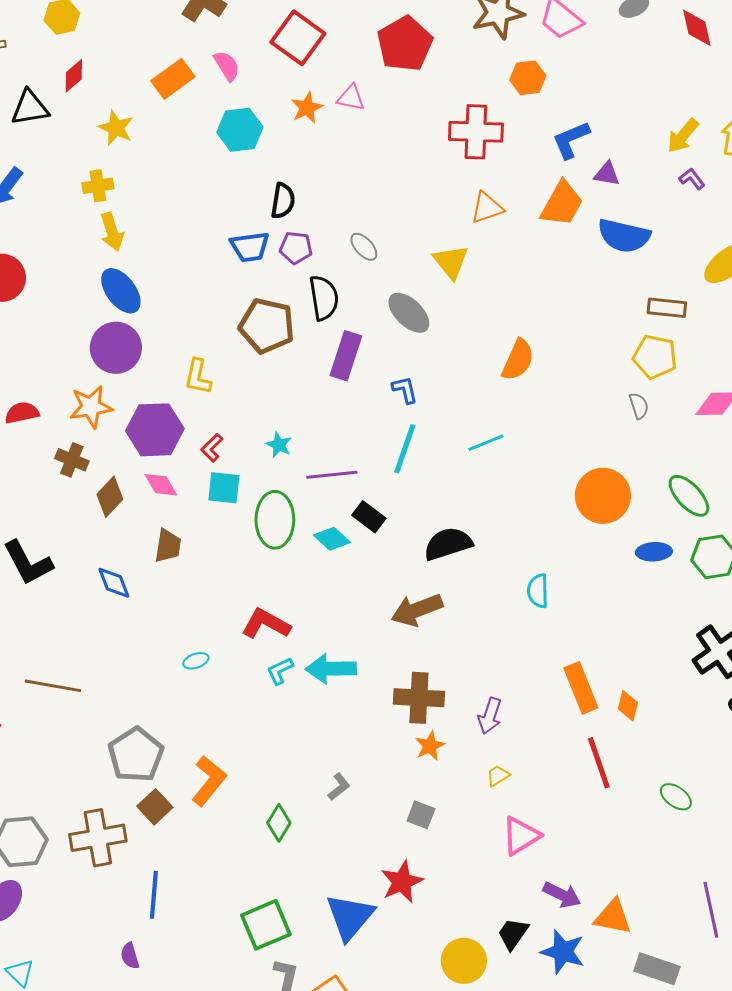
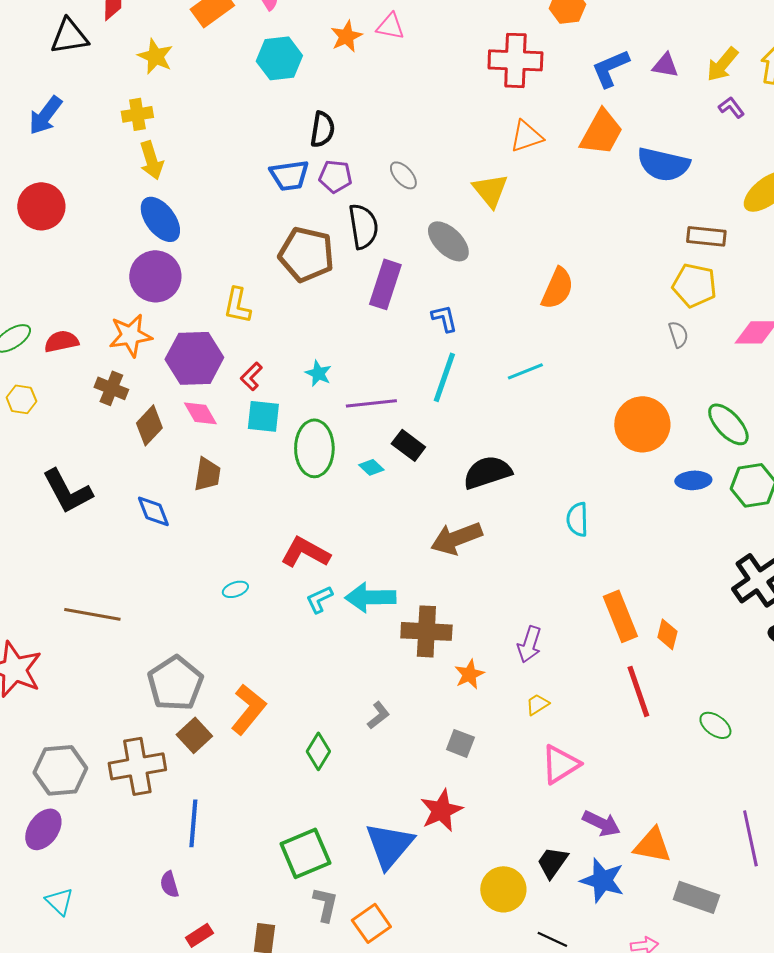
purple triangle: (607, 174) -> (665, 65), moved
cyan diamond: (332, 539) -> (371, 467), size x0.7
brown cross: (419, 698) -> (426, 631), moved

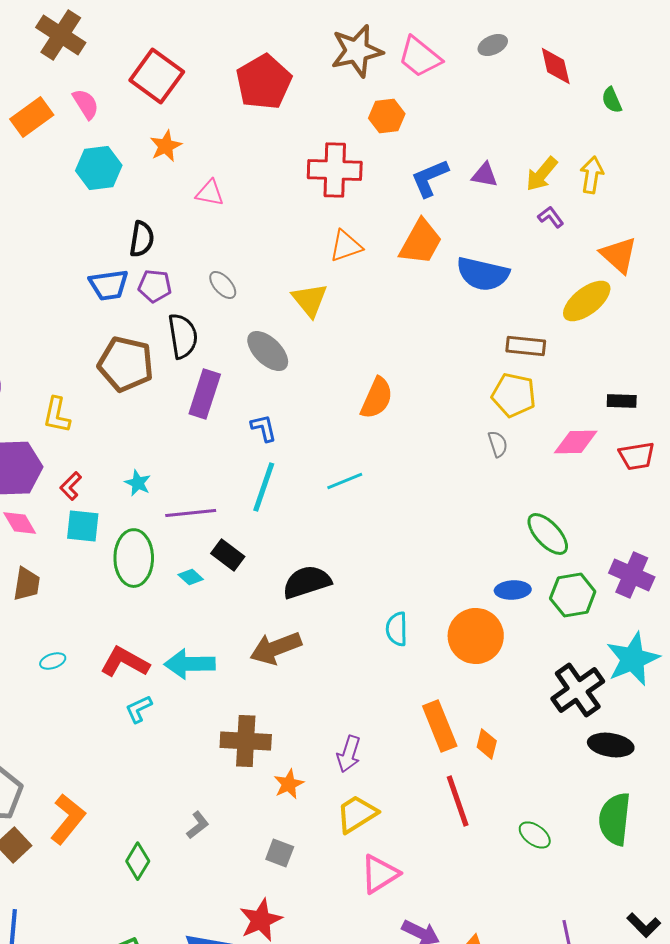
pink triangle: (390, 26) -> (210, 193), moved
orange circle: (642, 424) -> (476, 636), moved
cyan ellipse: (235, 589) -> (53, 661), moved
cyan arrow: (370, 597) -> (190, 664), moved
yellow trapezoid: (537, 704) -> (357, 814), size x1.8

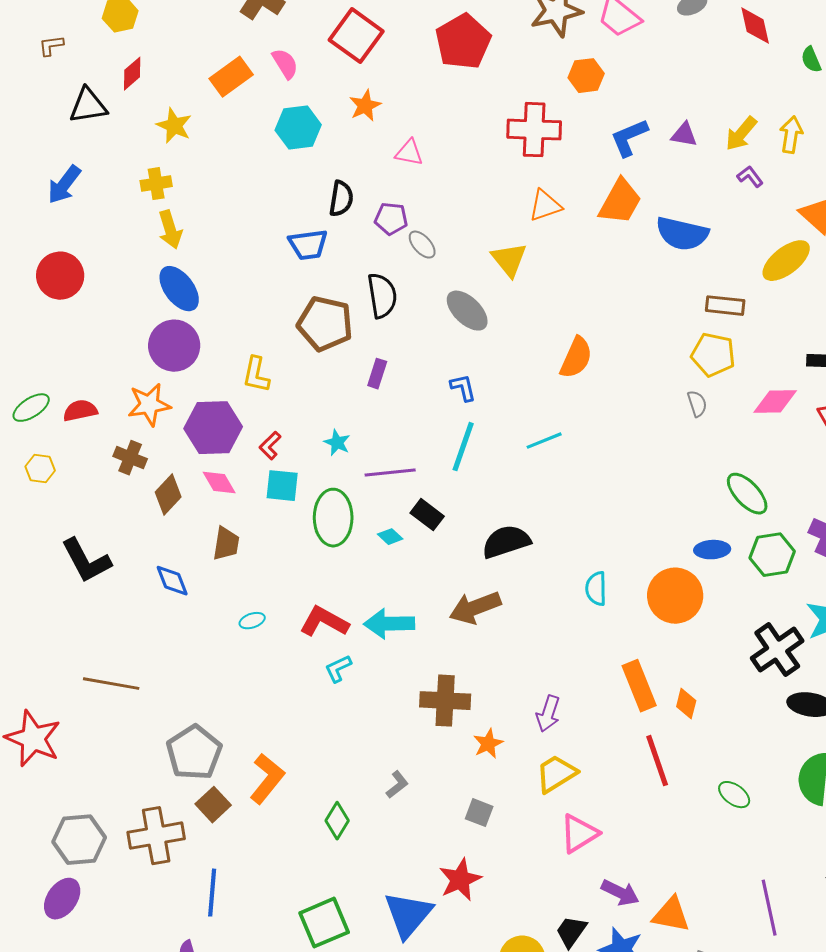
purple pentagon: (155, 286) -> (391, 219), moved
purple rectangle: (205, 394) -> (377, 374), moved, size x0.6

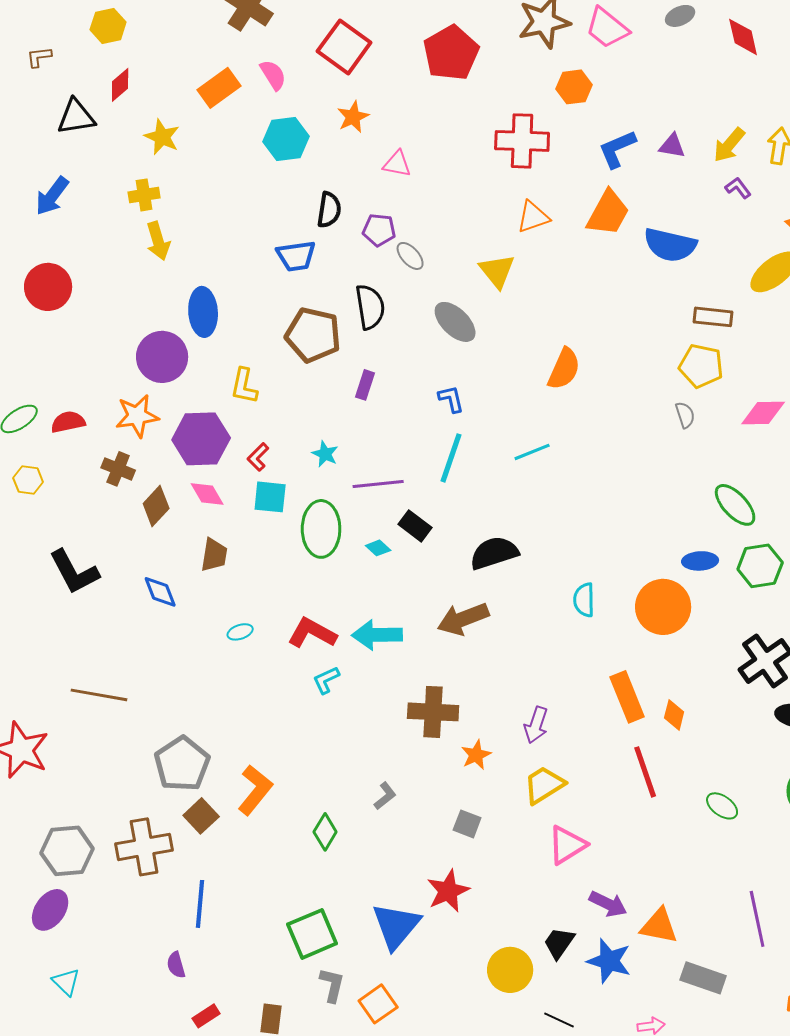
blue ellipse: (179, 289) -> (203, 312), moved, turned 33

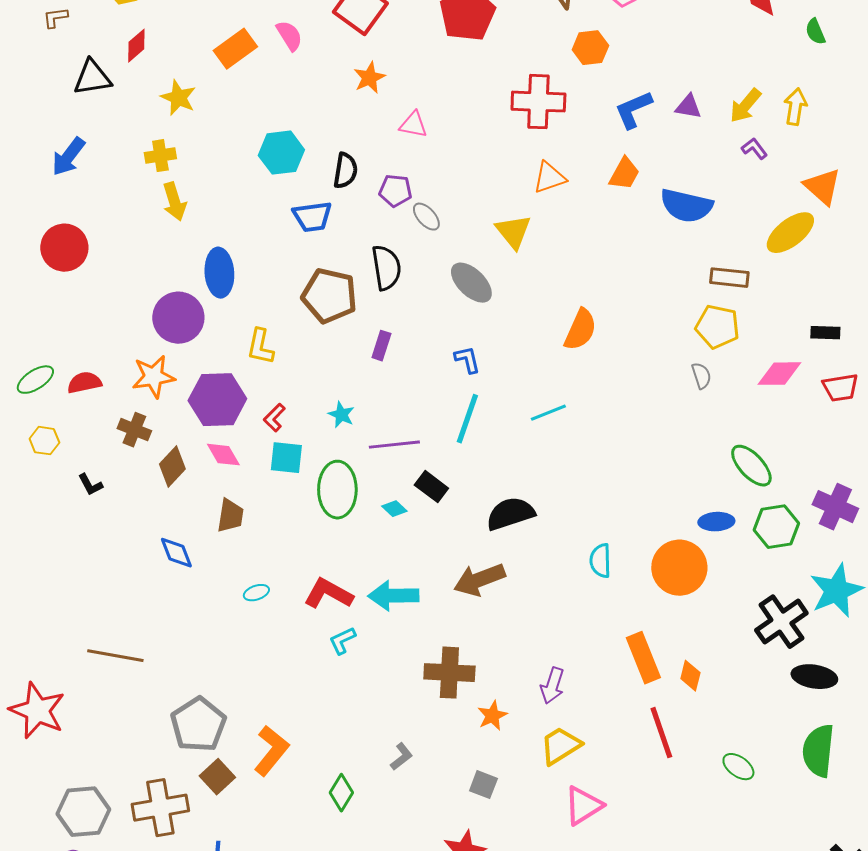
cyan hexagon: (286, 139) -> (281, 153), moved
orange trapezoid: (608, 213) -> (624, 174), size x0.7
black L-shape: (74, 572) -> (90, 485), moved, size x0.5

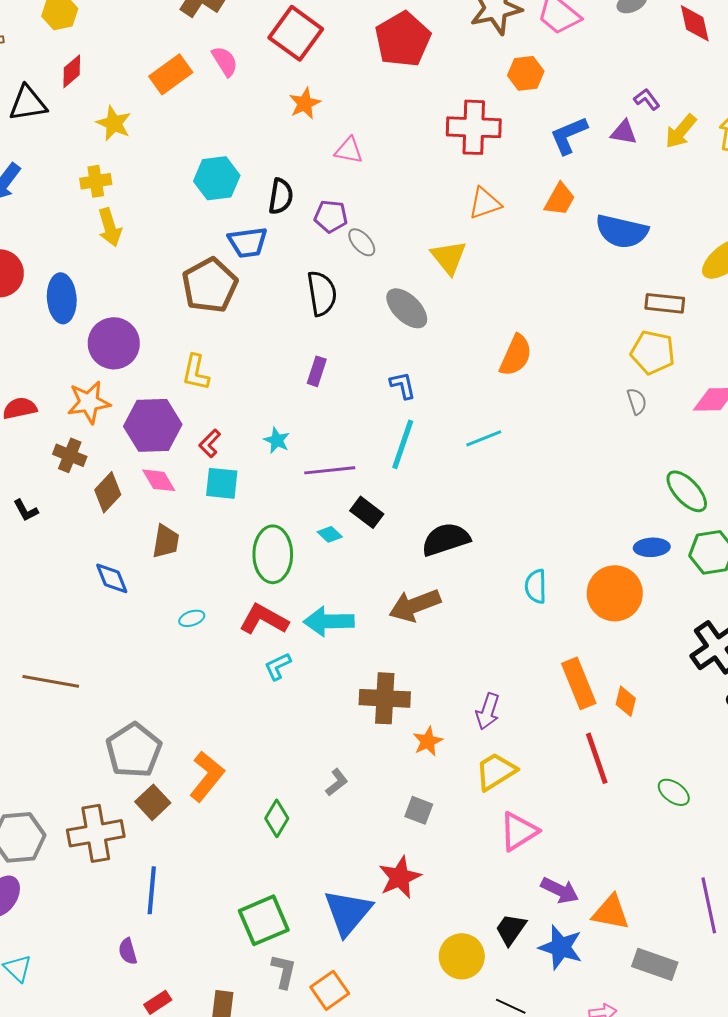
purple L-shape: (754, 149) -> (647, 99), moved
blue ellipse: (219, 273) -> (62, 298), moved
brown pentagon: (329, 296) -> (210, 285), moved, turned 30
green ellipse: (337, 490) -> (273, 554), moved

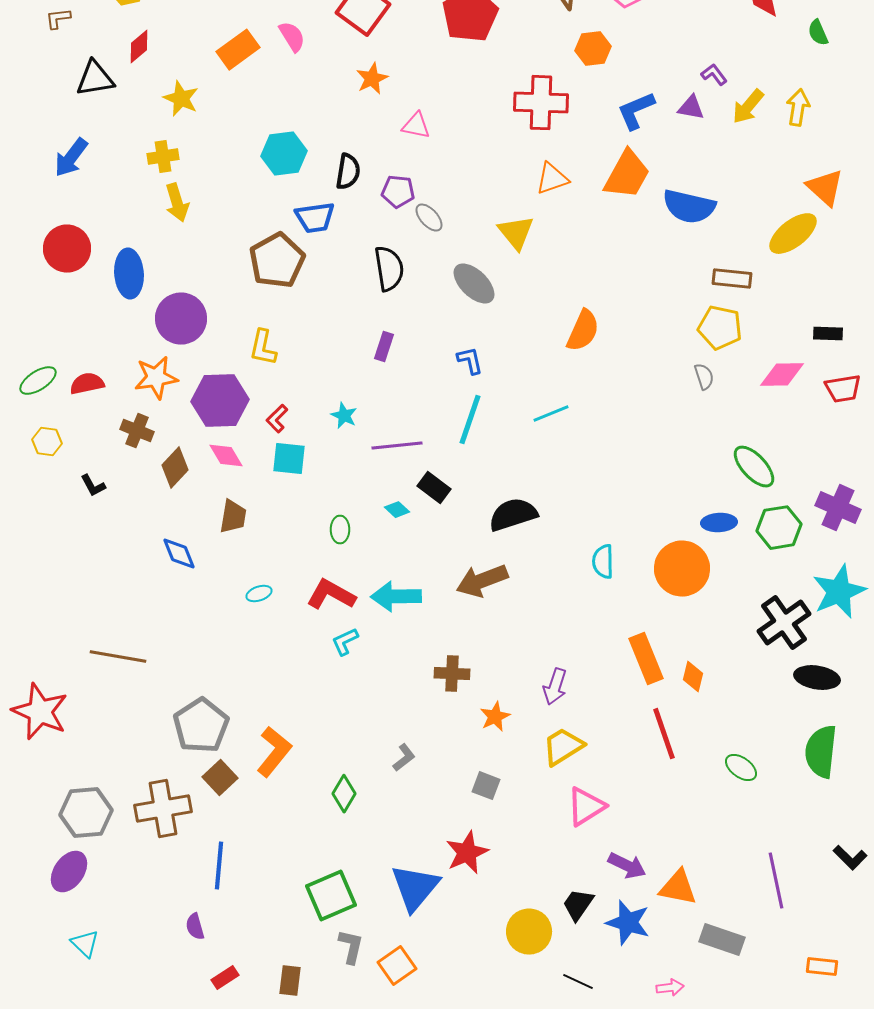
orange trapezoid: (560, 199) -> (627, 175), size x1.5
green ellipse: (273, 554) -> (340, 530), size x0.5
brown cross: (385, 698) -> (452, 674), size x0.7

